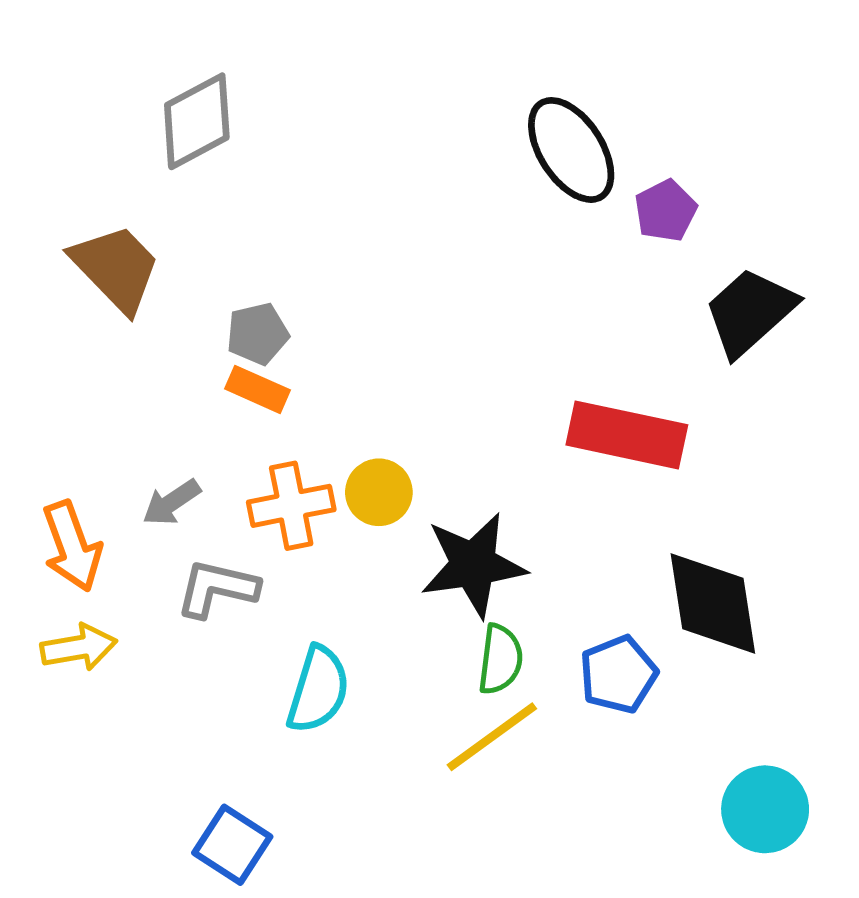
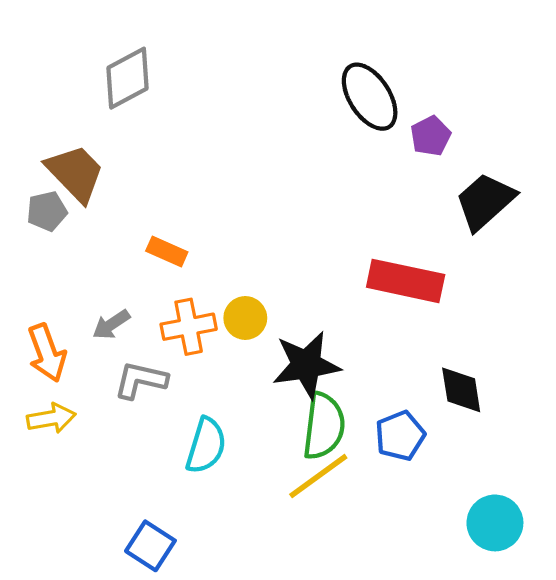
gray pentagon: (257, 334) -> (47, 211), moved
black diamond: (713, 604) -> (461, 390), size x0.7
green semicircle: (500, 659) -> (324, 426), size x1.5

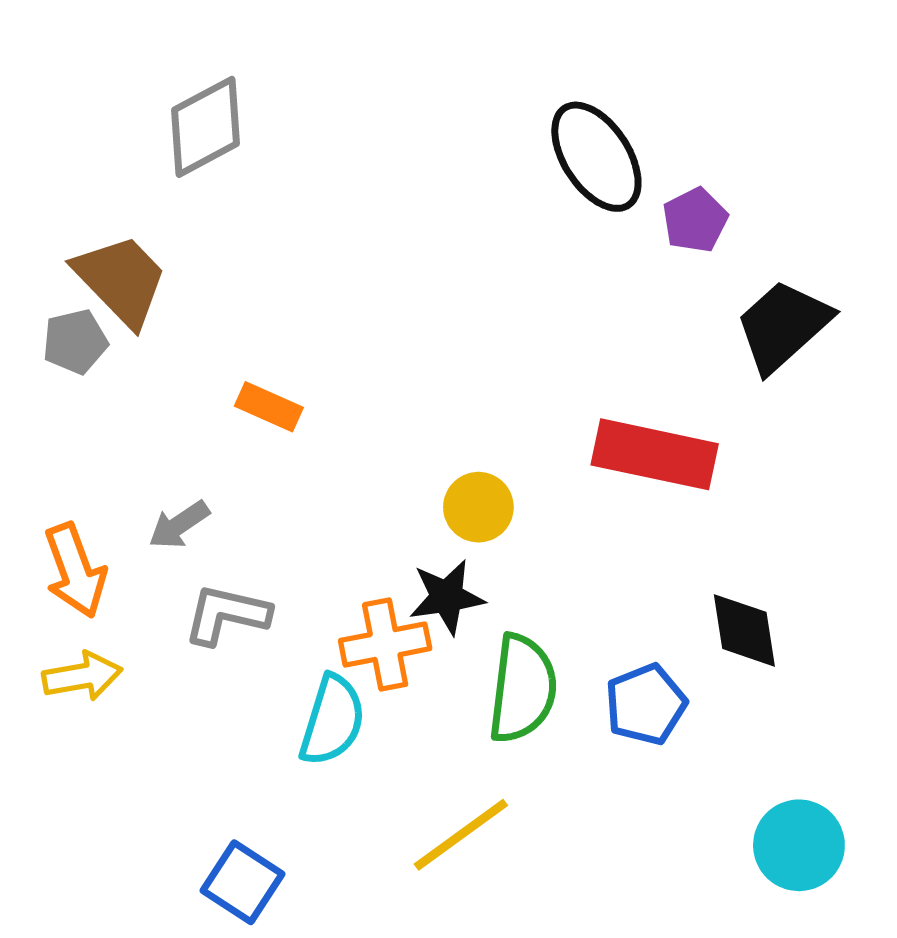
yellow circle: (245, 318) -> (478, 507), moved
orange cross: (189, 327) -> (385, 645), moved
black star: (306, 365) -> (447, 597), moved, size x0.7
yellow line: (318, 476) -> (461, 835), moved

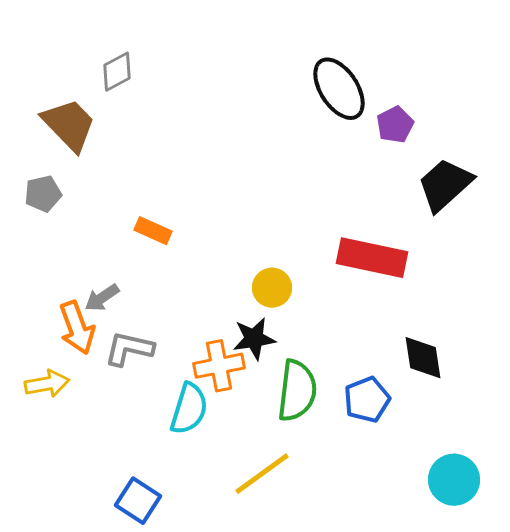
gray diamond: (205, 127) -> (117, 72), size x0.7
brown trapezoid: (121, 280) -> (69, 125), moved
orange arrow: (75, 571) -> (77, 328), moved

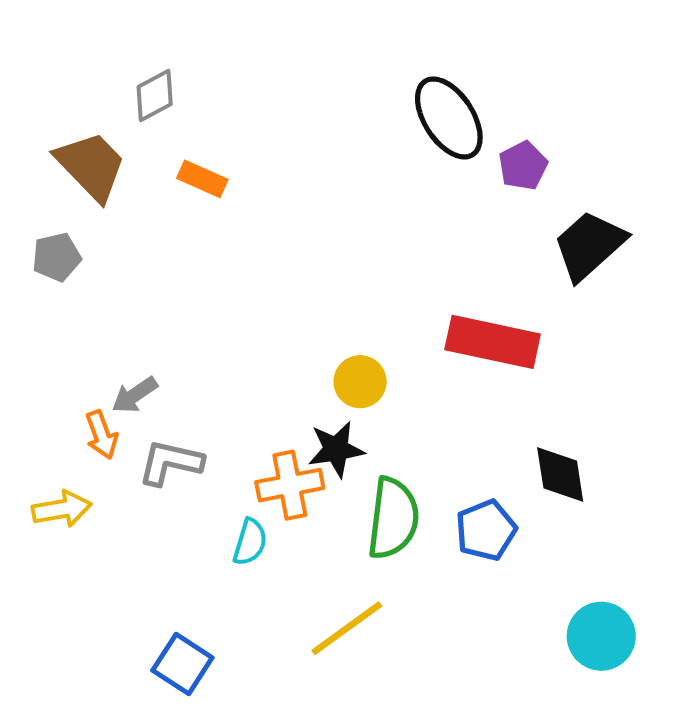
orange rectangle: (153, 231) -> (202, 179), moved
orange arrow: (77, 328) -> (102, 435), size x0.7
cyan semicircle: (189, 409) -> (250, 542), size x0.7

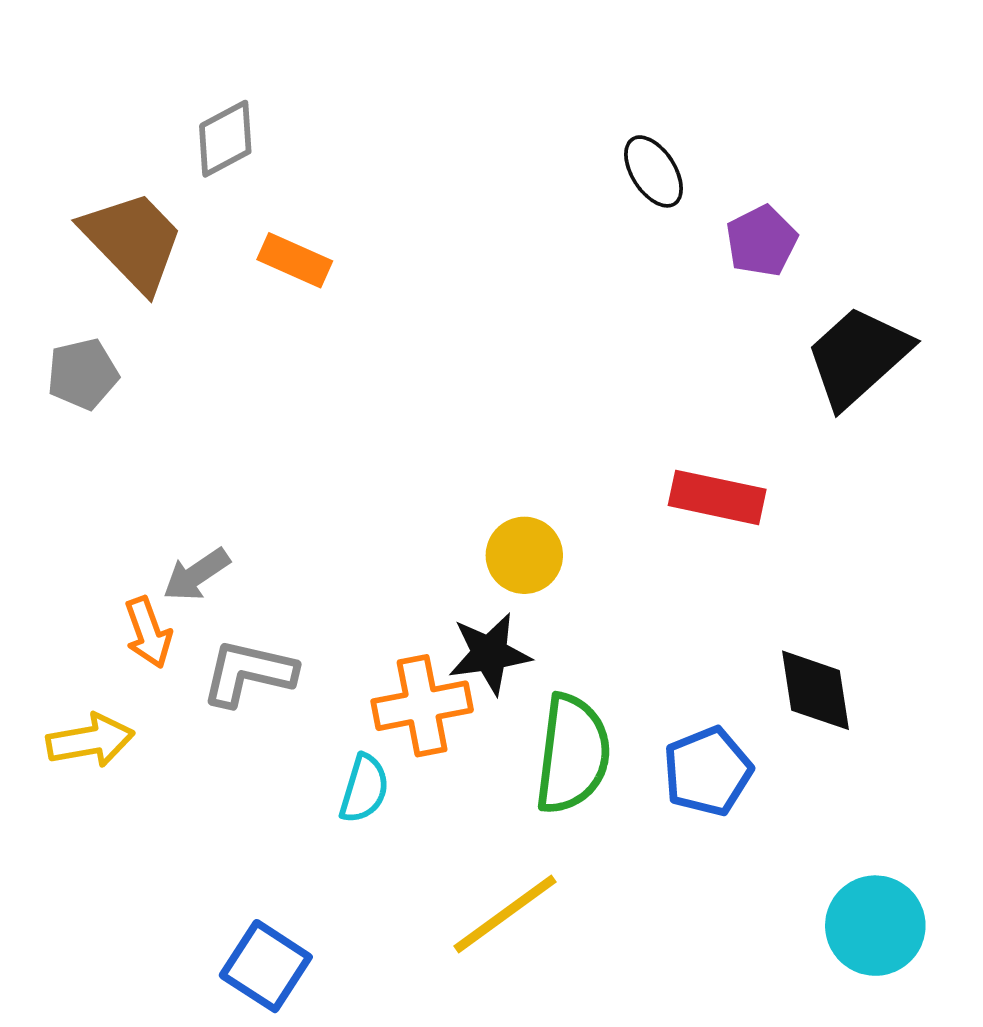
black ellipse: (449, 118) -> (654, 171), size x0.6
red rectangle: (493, 342) -> (717, 497), size x0.7

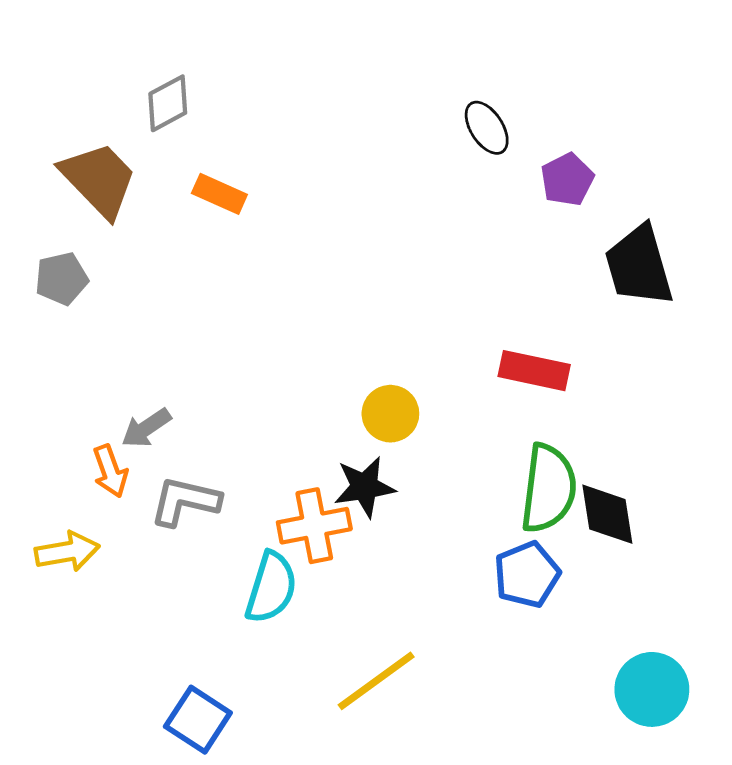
black trapezoid: (858, 357) -> (639, 266), turned -64
green semicircle: (573, 754) -> (548, 488), moved
cyan semicircle: (364, 789) -> (271, 587), size x1.4

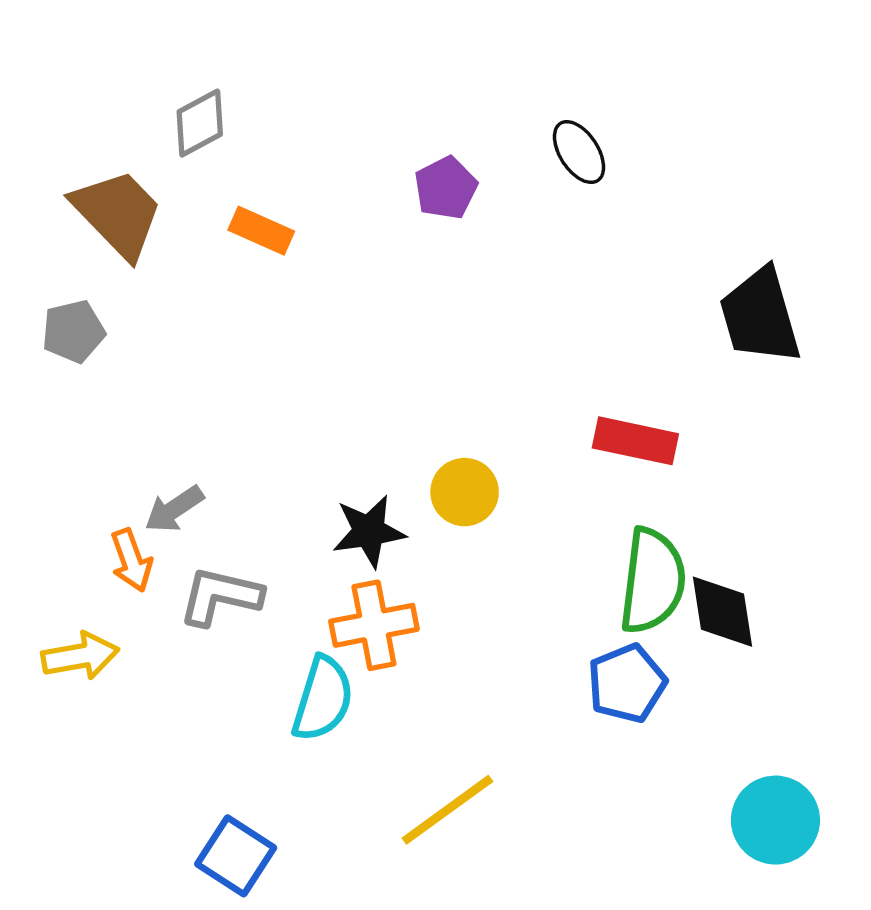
purple pentagon: (567, 179) -> (446, 188), moved
black star: (365, 487) -> (369, 531), moved

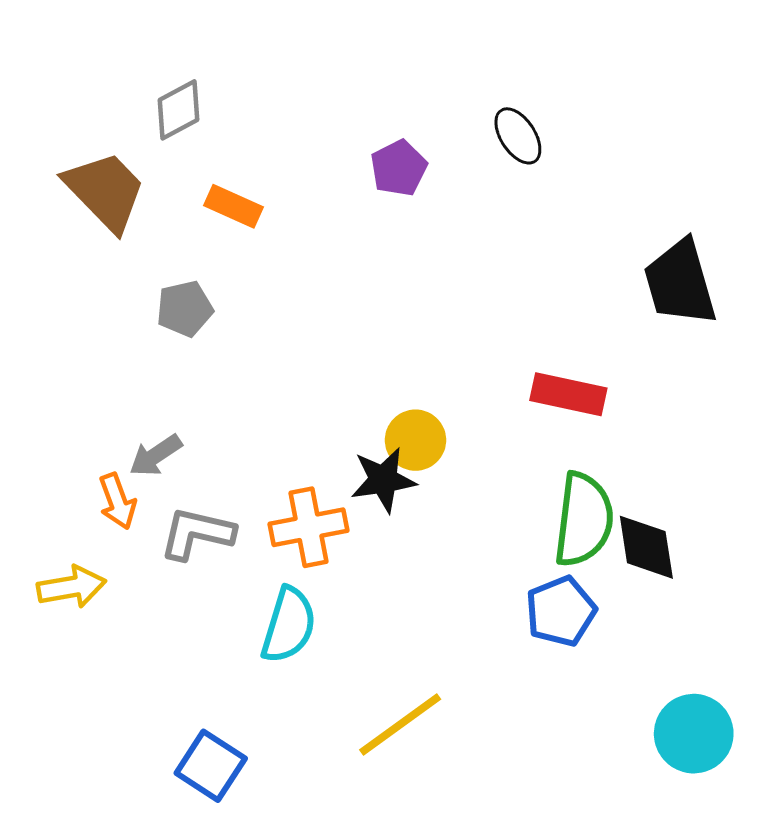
gray pentagon: (73, 331) -> (185, 309), moved
black star: (369, 531) -> (383, 480), moved
orange cross: (374, 625) -> (308, 527), moved

